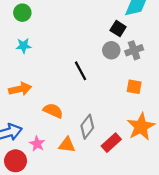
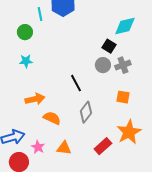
orange arrow: (20, 89) -> (35, 99), moved
gray diamond: (87, 127) -> (86, 112), moved

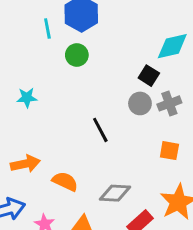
green circle: (25, 32) -> (77, 55), moved
orange arrow: (35, 99) -> (25, 164), moved
gray diamond: (86, 112) -> (115, 193), moved, turned 55

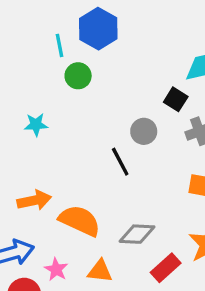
green circle: (77, 55) -> (78, 76), moved
gray circle: (140, 103) -> (144, 131), moved
orange semicircle: (65, 181) -> (80, 221), size x1.4

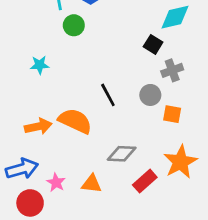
gray circle: (144, 131) -> (150, 95), moved
orange semicircle: (80, 221) -> (75, 121), moved

